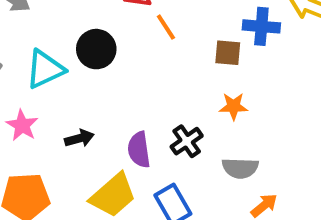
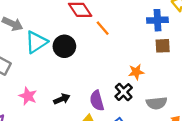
brown square: (228, 53) -> (163, 46), moved
cyan triangle: (45, 69) -> (36, 42), moved
orange star: (233, 106) -> (136, 72), moved

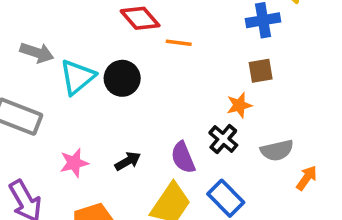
orange line: (103, 28) -> (179, 43), turned -35
brown square: (163, 46) -> (261, 71), moved
pink star: (28, 96) -> (74, 163), turned -30

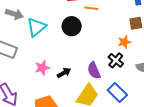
black circle: (122, 78) -> (72, 26), moved
pink star: (74, 163) -> (42, 68), moved

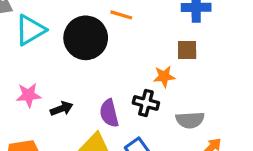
black circle: (72, 26) -> (86, 38), size x1.4
black cross: (116, 60) -> (146, 103), turned -35

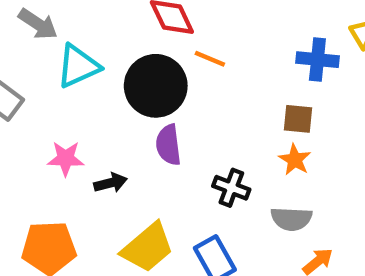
orange star: (164, 76) -> (295, 160), moved, turned 30
purple semicircle: (109, 113) -> (168, 145), moved

